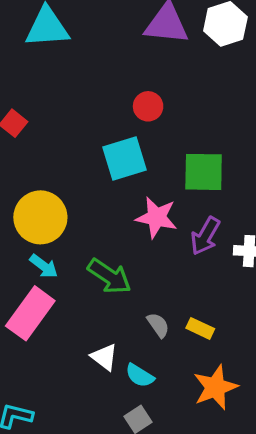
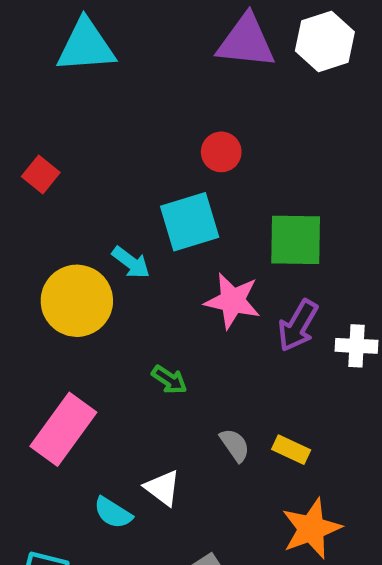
cyan arrow: (44, 266) -> (131, 262), moved
green arrow: (109, 276) -> (169, 380), size x0.6
cyan semicircle: (140, 376) -> (113, 513), moved

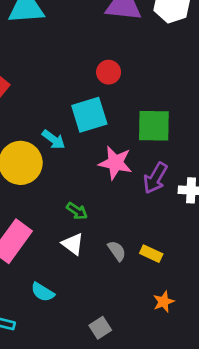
white triangle: (163, 488) -> (73, 244), moved
orange star: (311, 529) -> (164, 302), size x0.6

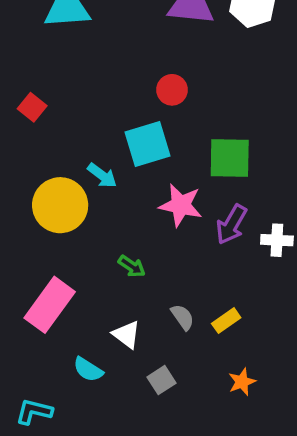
white triangle: (73, 244) -> (127, 335), moved
yellow rectangle: (151, 254) -> (226, 321), turned -60
gray square: (100, 328) -> (162, 380), moved

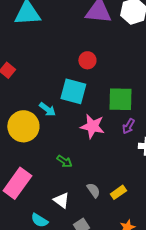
cyan square: (148, 144) -> (73, 91), turned 32
purple arrow: (231, 224) -> (128, 126), moved, size x0.7

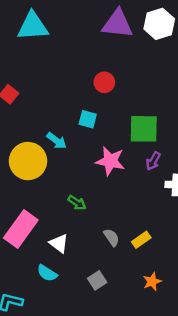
cyan square: (73, 91) -> (88, 119), size x0.6
white triangle: (61, 200) -> (59, 243), moved

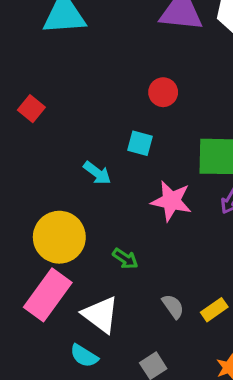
yellow circle: (28, 161) -> (59, 237), moved
white triangle: (59, 243) -> (101, 315), size x1.4

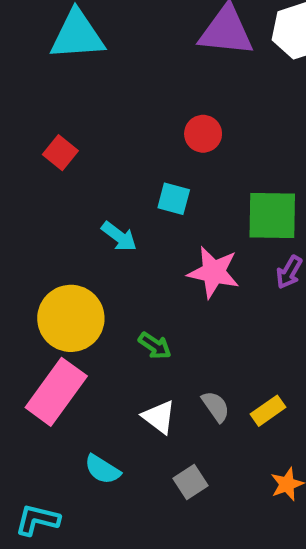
red square: (31, 109) -> (60, 153), moved
white triangle: (101, 315) -> (159, 417), moved, size x0.7

